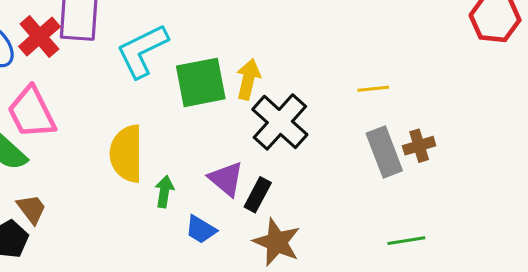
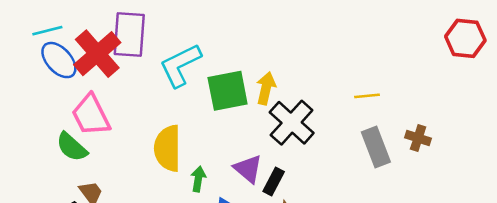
red cross: (39, 37) -> (97, 54), size x1.4
brown cross: (419, 146) -> (418, 138), moved, turned 35

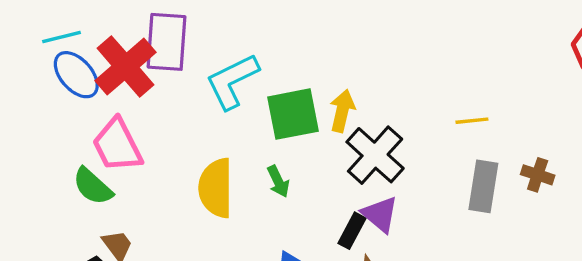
gray rectangle: (376, 147) -> (483, 186), turned 30
purple triangle: (248, 169) -> (380, 214), moved
green arrow: (198, 179) -> (278, 181), moved, turned 145

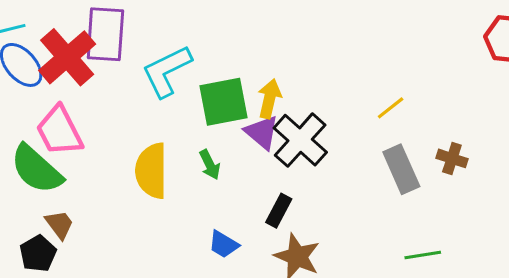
yellow line: (472, 121) -> (391, 108), turned -32
green semicircle: (93, 186) -> (36, 169), size x1.4
gray rectangle: (483, 186) -> (401, 169), turned -33
purple triangle: (380, 214) -> (262, 132), moved

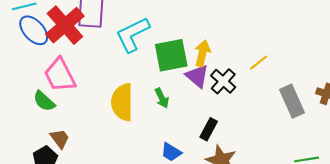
yellow line: (391, 108) -> (259, 63), moved
black cross: (300, 140) -> (223, 81), size x0.7
green semicircle: (36, 169) -> (44, 101), size x0.6

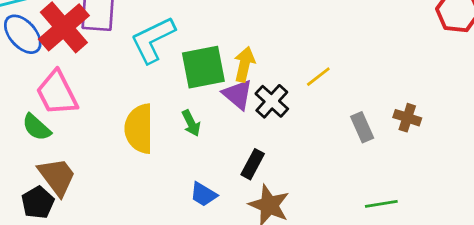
gray rectangle: (292, 101) -> (362, 127), size x0.7
brown trapezoid: (60, 139) -> (57, 177), size x1.5

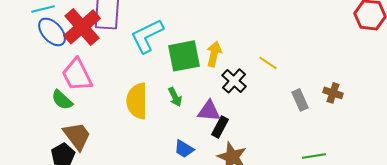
yellow line: (318, 77) -> (268, 63), turned 72
purple triangle: (238, 94) -> (209, 111), moved, turned -35

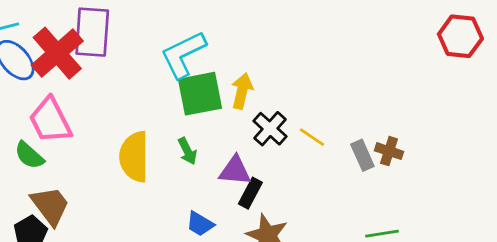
cyan L-shape: (147, 36) -> (183, 54), moved
yellow line: (268, 63) -> (312, 137), moved
brown cross: (333, 93) -> (389, 151), moved

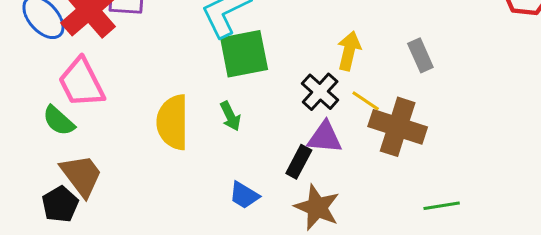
yellow arrow: (242, 91) -> (349, 51), moved
brown cross: (389, 151) -> (398, 127), moved, size x1.8
gray rectangle: (362, 155) -> (420, 55), moved
purple triangle: (235, 171) -> (325, 137), moved

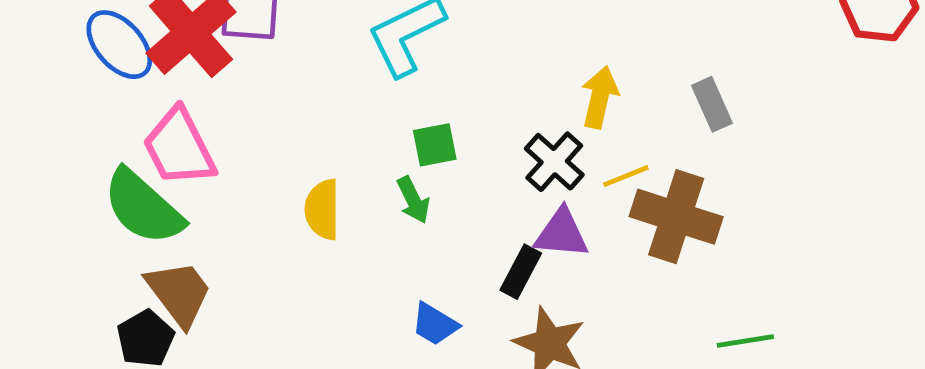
green square: (244, 54) -> (435, 145), moved, size x0.6
yellow line: (366, 101) -> (626, 176), turned -56
green semicircle: (59, 121) -> (143, 207), size x1.6
yellow semicircle: (173, 122) -> (322, 209), size x0.7

